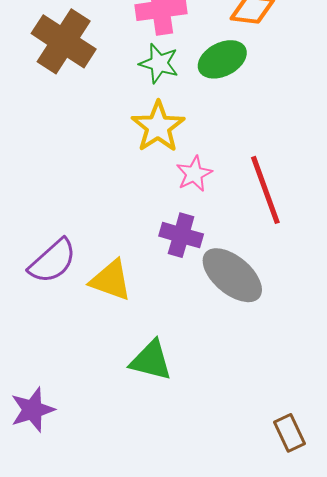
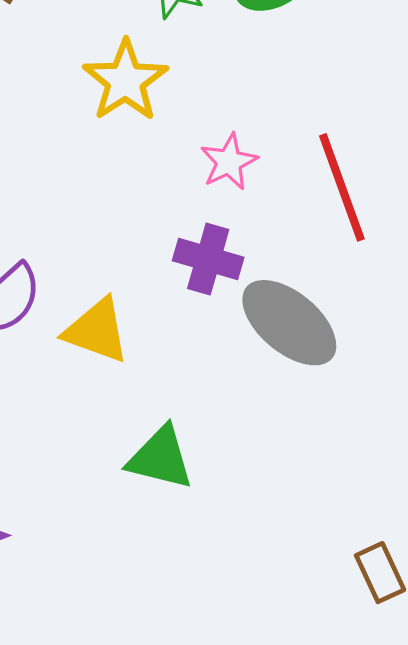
yellow star: (158, 127) -> (125, 81), moved

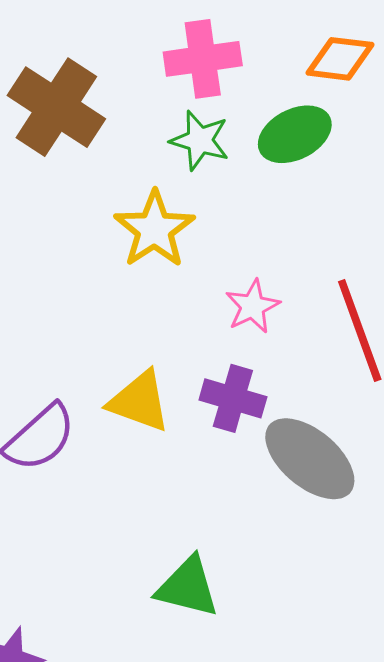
yellow triangle: (97, 331) -> (139, 401), moved

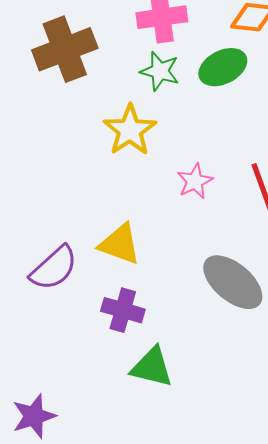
brown cross: (56, 107) -> (65, 49), turned 36
purple cross: (233, 398) -> (123, 310), moved

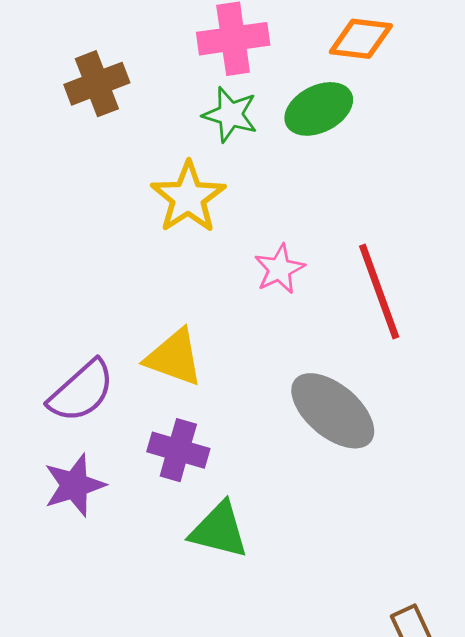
brown cross: (65, 49) -> (97, 84), size x0.7
purple star: (34, 416) -> (74, 485), moved

